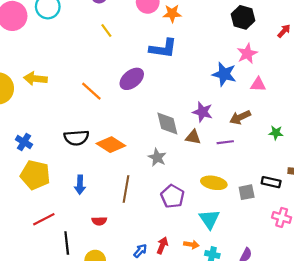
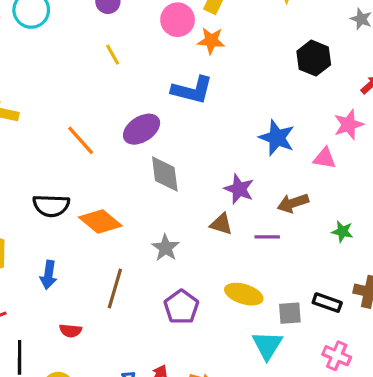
pink star: (247, 54) -> (349, 125), moved
gray diamond: (167, 123) -> (165, 174), moved
cyan triangle: (209, 219) -> (267, 345), moved

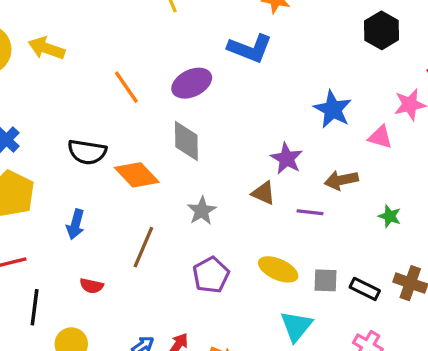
gray diamond: (165, 174) -> (186, 141), moved
gray square: (290, 313) -> (325, 280), moved

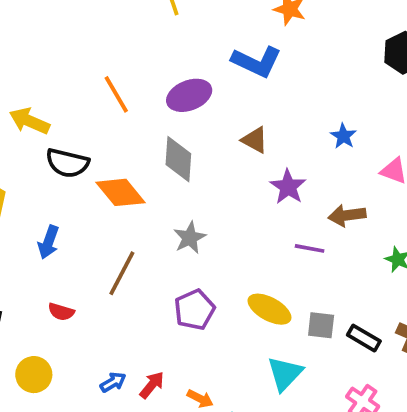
yellow arrow: (46, 48) -> (29, 121), moved
blue star: (333, 109) -> (343, 136), size x0.6
brown triangle: (263, 193) -> (255, 140), moved

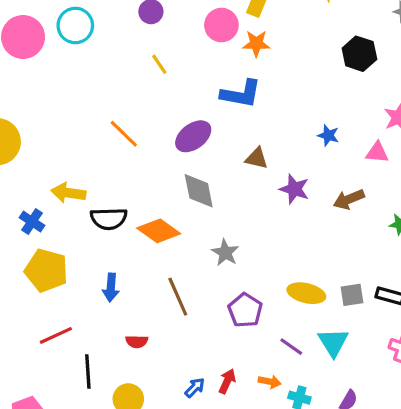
orange line: (116, 94) -> (124, 134), moved
purple line: (310, 248) -> (291, 347), moved, turned 40
brown line: (122, 273) -> (178, 297), turned -36

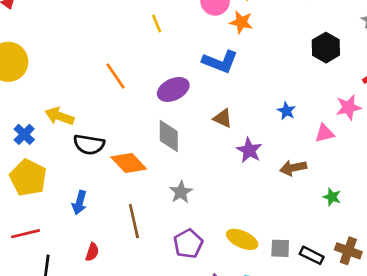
pink triangle: (377, 153) -> (325, 133), turned -30
red semicircle: (137, 342) -> (92, 252), turned -84

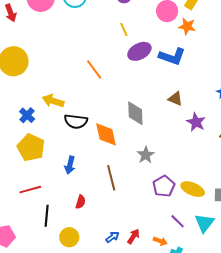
purple ellipse: (173, 89) -> (139, 51), moved
orange diamond: (129, 163) -> (106, 134), turned 32
purple pentagon: (188, 244) -> (164, 186), moved

